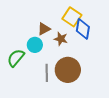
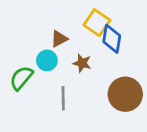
brown star: (61, 39) -> (82, 63), moved
brown circle: (68, 70) -> (125, 94), moved

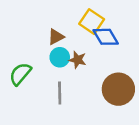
blue diamond: (112, 39) -> (106, 37), turned -40
cyan circle: (47, 60) -> (60, 57), moved

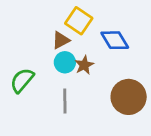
yellow square: (92, 22) -> (79, 21), moved
brown star: (78, 60) -> (84, 65), turned 30

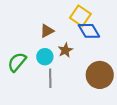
yellow square: (79, 21) -> (80, 16), moved
cyan circle: (65, 62) -> (45, 57), moved

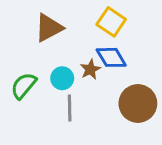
brown triangle: (47, 31) -> (49, 28), moved, size x1.5
blue diamond: (89, 31) -> (111, 57), moved

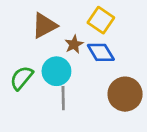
brown star: (90, 69) -> (74, 44), moved
cyan circle: (62, 78) -> (56, 71), size x1.4

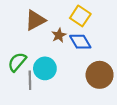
cyan circle: (56, 71) -> (45, 68), moved
gray line: (63, 98) -> (30, 80), moved

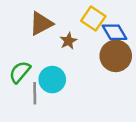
blue diamond: (80, 42) -> (114, 32), moved
brown circle: (100, 75) -> (116, 56), moved

